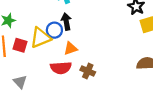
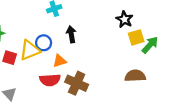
black arrow: (66, 22) -> (71, 34), moved
brown cross: (88, 71) -> (77, 83), size x1.5

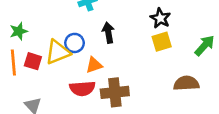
black star: (124, 19) -> (160, 18), moved
yellow square: (136, 37) -> (162, 42), moved
brown cross: (77, 83) -> (115, 92), turned -30

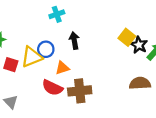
black star: (160, 18) -> (139, 45), moved
yellow square: (162, 42) -> (127, 37), moved, turned -35
red semicircle: (82, 88) -> (52, 88), turned 30

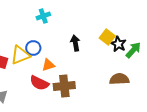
black arrow: (74, 41) -> (75, 43), moved

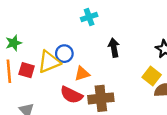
cyan cross: (43, 16) -> (89, 17), moved
yellow square: (107, 37) -> (152, 76), moved

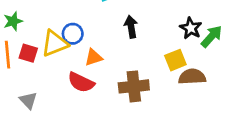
yellow square: (152, 76) -> (175, 60), turned 30
brown cross: (101, 98) -> (134, 86), moved

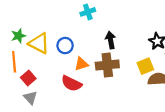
yellow triangle: (55, 43) -> (39, 43), moved, turned 50
red square: (28, 53) -> (28, 78), moved, turned 32
brown cross: (134, 86) -> (107, 65), moved

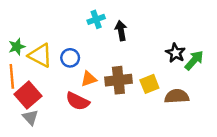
black arrow: (111, 40) -> (121, 31), moved
yellow square: (145, 66) -> (149, 84), moved
red square: (28, 78) -> (28, 95), size x1.5

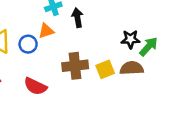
black star: (176, 53) -> (130, 39), turned -30
orange triangle: (89, 79) -> (46, 31), moved
brown semicircle: (177, 96) -> (132, 68), moved

